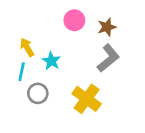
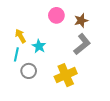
yellow cross: (87, 99) -> (66, 75), turned 30

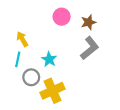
cyan star: (39, 46) -> (49, 59), moved
yellow cross: (66, 75) -> (53, 91), moved

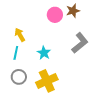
brown star: (89, 22) -> (73, 11), moved
gray circle: (31, 77) -> (19, 77), moved

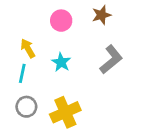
pink circle: (55, 15) -> (61, 21), moved
cyan star: (44, 53) -> (61, 62), moved

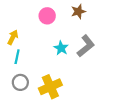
yellow arrow: (28, 48) -> (13, 37), moved, turned 56
cyan star: (61, 62) -> (61, 48), moved

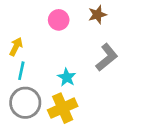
cyan star: (61, 48) -> (67, 77), moved
gray circle: (20, 82) -> (25, 103), size x1.5

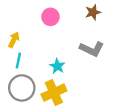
brown star: (97, 15) -> (93, 12), moved
gray L-shape: (107, 57) -> (92, 49), turned 65

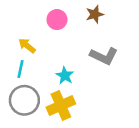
brown star: (93, 12) -> (95, 14), moved
yellow arrow: (14, 40) -> (27, 46), moved, turned -77

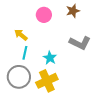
cyan line: (21, 69) -> (25, 53), moved

